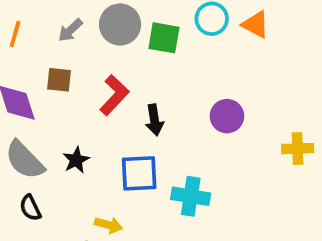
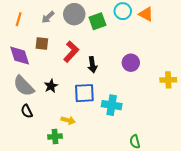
green square: (164, 38) -> (97, 21), turned -30

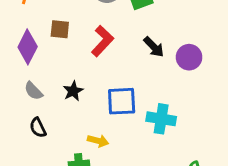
purple diamond: (20, 56) -> (28, 47), turned 45
black arrow: (92, 65) -> (154, 47), moved, turned -35
gray semicircle: (24, 86) -> (33, 91), size x0.6

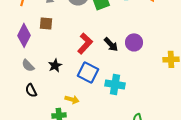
red L-shape: (102, 41) -> (85, 43), moved
black arrow: (154, 47) -> (111, 44), moved
blue square: (122, 101) -> (88, 72), turned 30

